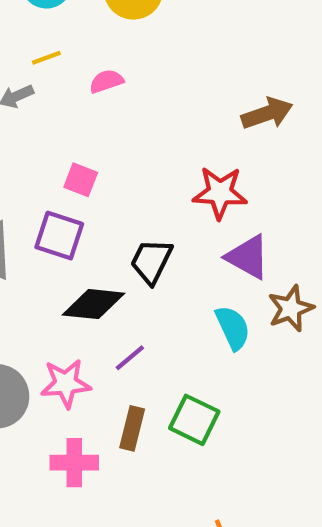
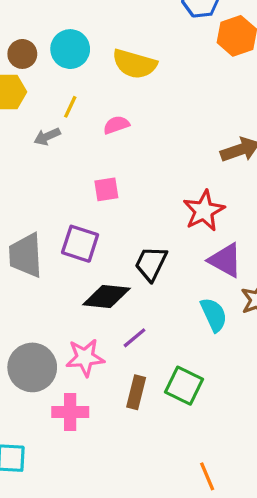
yellow line: (46, 58) -> (70, 107), turned -45
pink square: (81, 180) -> (106, 189), moved, turned -30
red star: (220, 193) -> (204, 211), turned -30
pink cross: (74, 463) -> (70, 412), moved

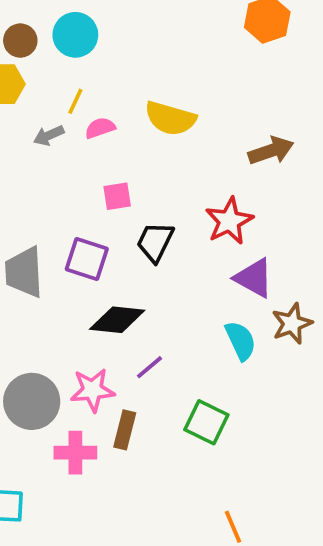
yellow semicircle: (135, 64) -> (170, 118), moved
pink semicircle: (116, 125) -> (100, 128), moved
black trapezoid: (151, 264) -> (155, 242), moved
brown rectangle: (136, 392) -> (125, 430), moved

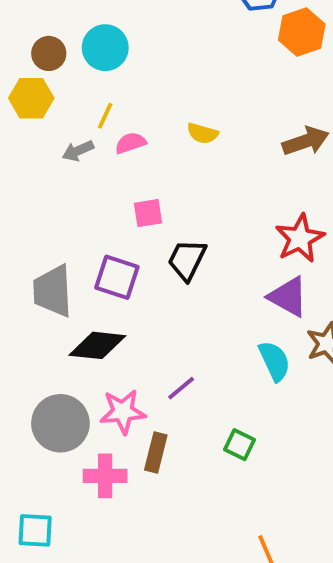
yellow semicircle: (170, 118) -> (203, 133), size x0.6
brown arrow: (271, 151) -> (306, 141), moved
red star: (229, 221) -> (300, 238), moved
black diamond: (117, 320) -> (97, 345), moved
green square: (206, 422) -> (239, 445), size x0.7

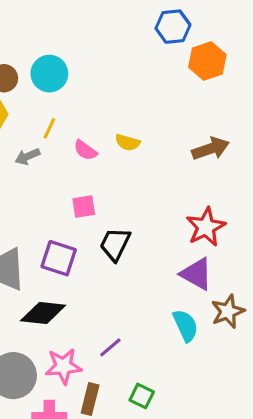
pink semicircle: (130, 143) -> (85, 150), moved, turned -125
green square: (239, 445) -> (142, 396), moved

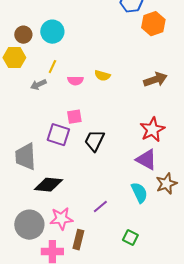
pink semicircle: (85, 150) -> (75, 81), turned -35
purple square: (59, 258) -> (58, 135), moved
purple line: (110, 347) -> (100, 207), moved
green square: (142, 396) -> (130, 238), moved

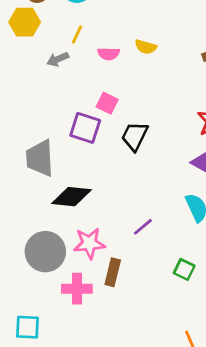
pink square: (74, 117) -> (107, 103), turned 35

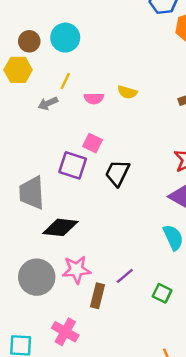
purple line: (143, 227) -> (125, 276), moved
pink cross: (77, 289) -> (65, 332), moved, turned 30

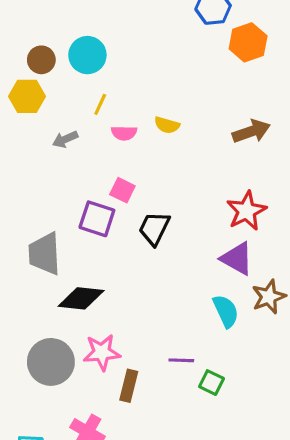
yellow line: (65, 81) -> (100, 104), moved
purple line: (125, 276) -> (181, 360), moved, turned 42

